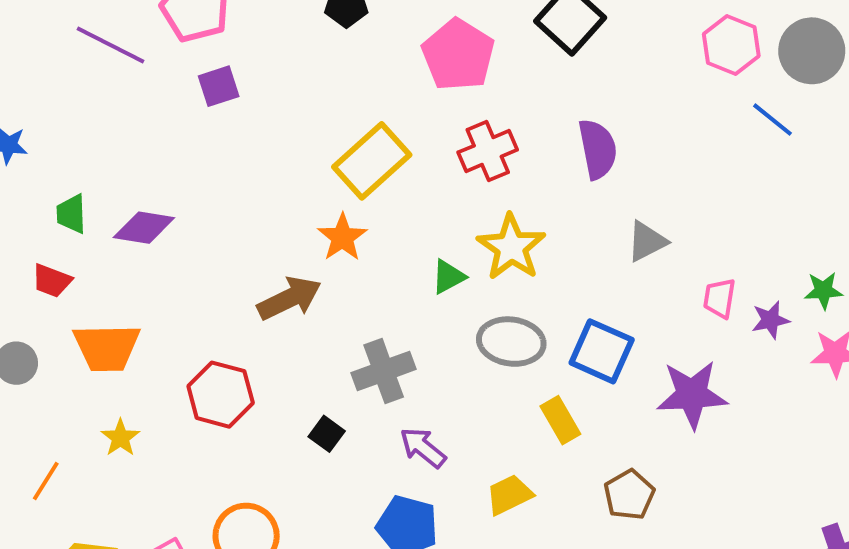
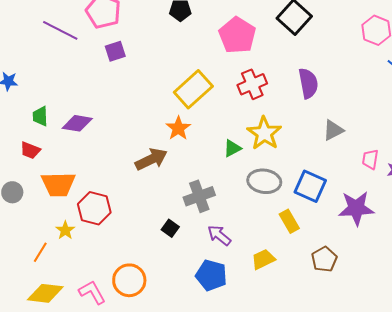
red hexagon: (221, 395) -> (94, 208), moved
orange line: (46, 481) -> (40, 252), moved

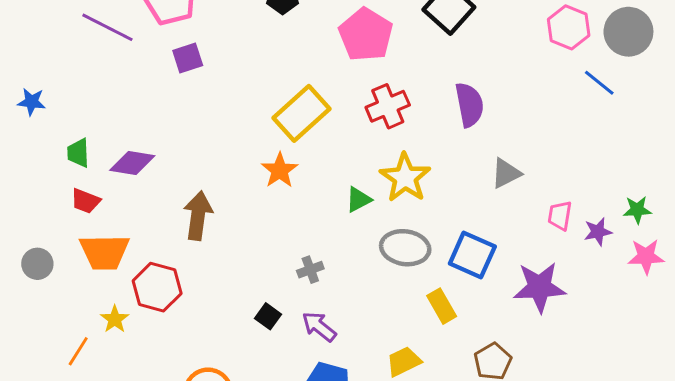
red trapezoid: (30, 150) -> (86, 201), moved
brown arrow: (151, 159) -> (198, 216), moved, turned -56
gray cross: (199, 196) -> (310, 270), size x0.6
purple arrow: (219, 235) -> (319, 327), moved

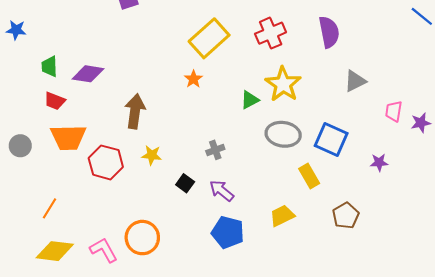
orange star: (280, 170) -> (193, 79), size x0.7
purple star: (539, 287) -> (379, 162), size x0.5
yellow star: (115, 319) -> (152, 155), moved, turned -30

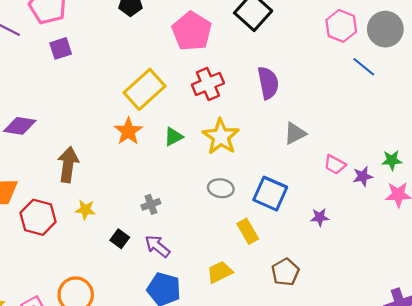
orange star: (193, 79) -> (128, 131), size x1.5
green triangle: (250, 100) -> (173, 137), moved
pink trapezoid: (394, 111) -> (335, 165), turned -70
gray ellipse: (283, 134) -> (221, 188), size x0.7

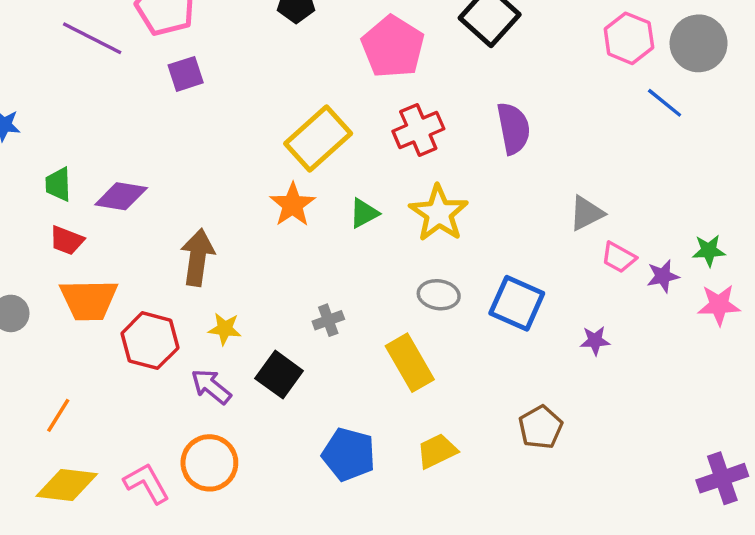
gray triangle: (295, 133) -> (586, 213), moved
yellow rectangle: (248, 231) -> (410, 363), moved, size x1.4
black square: (120, 239) -> (279, 375), size x1.5
purple arrow: (157, 246) -> (211, 386), moved
yellow trapezoid: (220, 272) -> (437, 451), moved

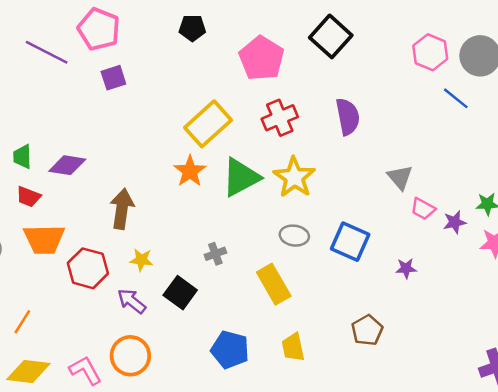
green triangle: (364, 213) -> (241, 177), size x1.8
gray triangle: (586, 213) -> (400, 177), turned -44
yellow trapezoid: (437, 451) -> (293, 347), turned -76

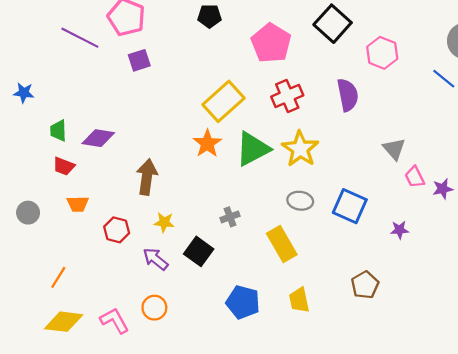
pink hexagon: (430, 52) -> (382, 53), moved
pink trapezoid: (423, 209) -> (415, 177), turned 35
orange trapezoid: (44, 239) -> (78, 204), size x0.6
red hexagon: (88, 268) -> (117, 230), size x0.7
orange circle: (130, 356) -> (154, 308), size x0.7

